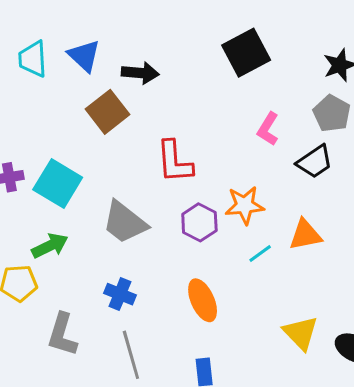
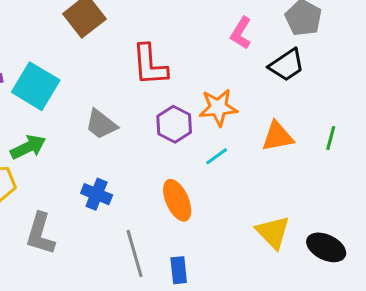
gray trapezoid: (125, 222) -> (101, 124), size x0.7
cyan line: (260, 254) -> (217, 156), moved
gray line: (131, 355) -> (135, 253), moved

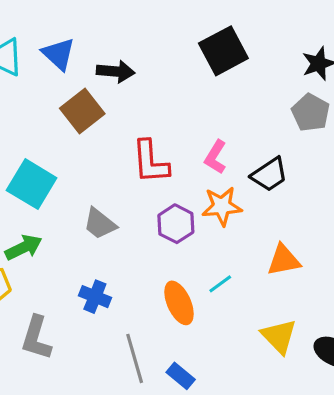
pink L-shape: (241, 33) -> (215, 157), moved
black trapezoid: (287, 65) -> (269, 175), moved
orange triangle: (277, 136) -> (284, 260), moved
cyan line: (217, 156) -> (220, 284), moved
blue rectangle: (179, 270) -> (181, 376), turned -44

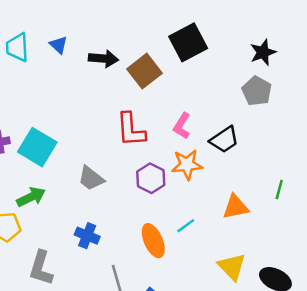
blue triangle: (58, 54) -> (59, 45), size x0.7
brown square: (82, 111) -> (145, 71), moved

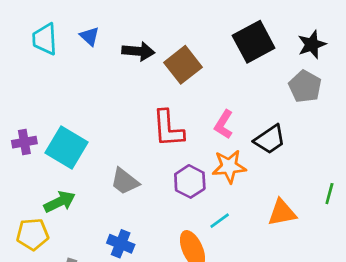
black square: (188, 42) -> (254, 42), moved
cyan line: (186, 226) -> (220, 221), moved

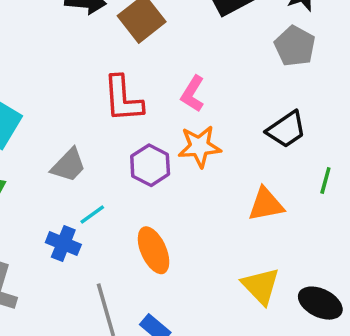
black trapezoid: (270, 139) -> (286, 129), moved
gray trapezoid: (125, 181) -> (68, 165), turned -84
cyan line: (220, 221) -> (92, 215), moved

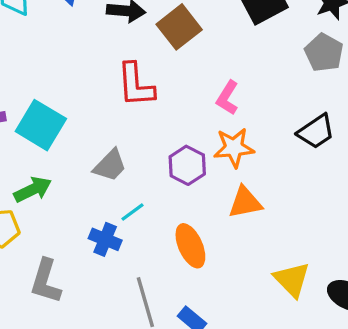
red L-shape: (123, 99) -> (136, 85), moved
orange triangle: (266, 204) -> (245, 202), moved

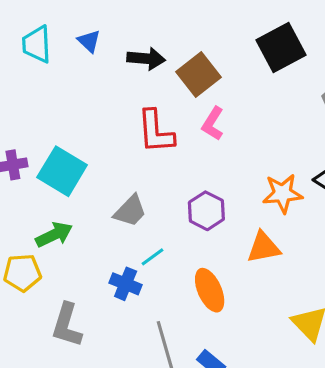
pink L-shape: (227, 98) -> (213, 124), moved
orange star: (234, 148) -> (283, 193), moved

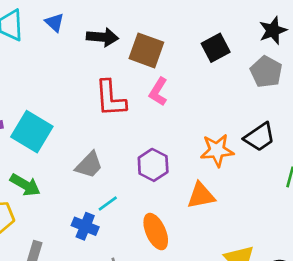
black square: (281, 47) -> (216, 48), moved, size x0.7
brown square: (198, 74) -> (146, 50), turned -32
green arrow: (54, 235) -> (25, 185), turned 56

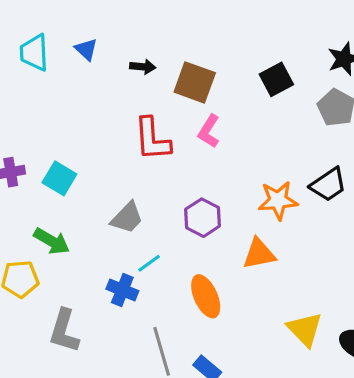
black arrow: (102, 37) -> (143, 67), size x0.7
cyan square: (32, 132) -> (59, 178), size x0.7

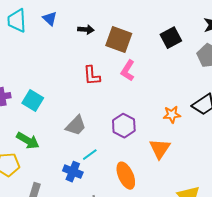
red L-shape: (152, 139) -> (92, 76), size x0.7
orange star: (278, 200) -> (172, 115), size x0.7
orange triangle: (259, 254) -> (160, 149), turned -45

